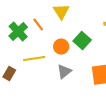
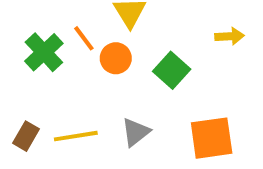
orange circle: (61, 46) -> (116, 58), moved
yellow line: (34, 58) -> (76, 136), moved

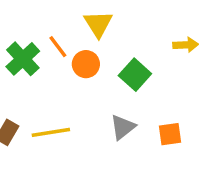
gray triangle: (136, 132) -> (123, 127), moved
orange square: (212, 138) -> (170, 134), size x0.6

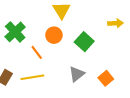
orange line: (58, 47) -> (37, 52), moved
orange square: (170, 134) -> (106, 78), turned -32

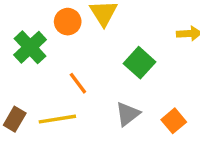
orange circle: (54, 35) -> (68, 22), moved
orange line: (37, 52) -> (78, 83), moved

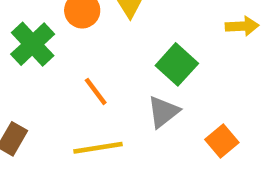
gray triangle: (128, 114) -> (163, 112), moved
yellow line: (57, 119) -> (98, 148), moved

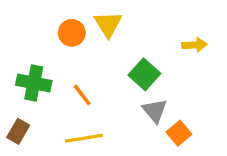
green cross: (33, 44) -> (34, 83), moved, turned -36
gray triangle: (163, 112) -> (155, 111), moved, turned -32

